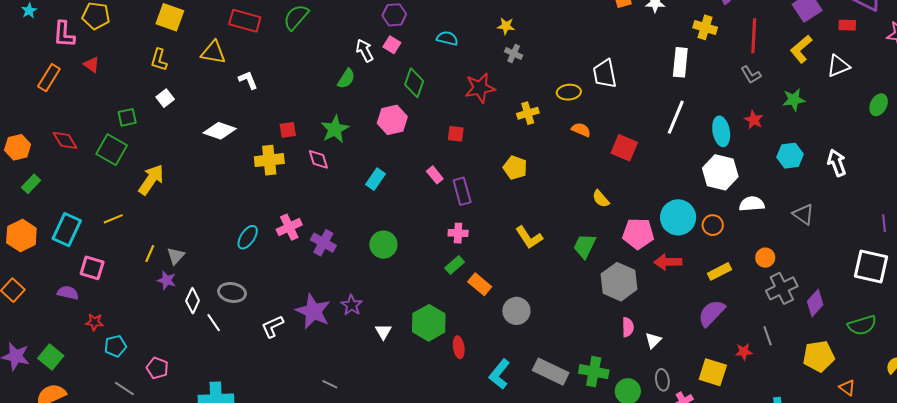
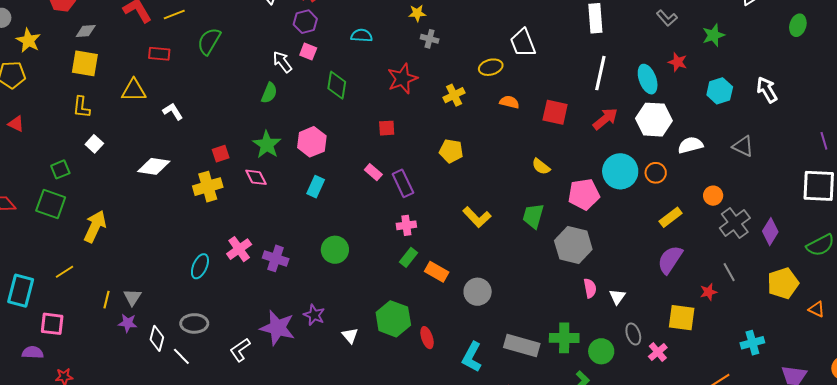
red rectangle: (245, 21) -> (159, 54), size x0.7
pink hexagon: (392, 120) -> (312, 142), moved
red arrow: (668, 262) -> (605, 119), moved, turned 152

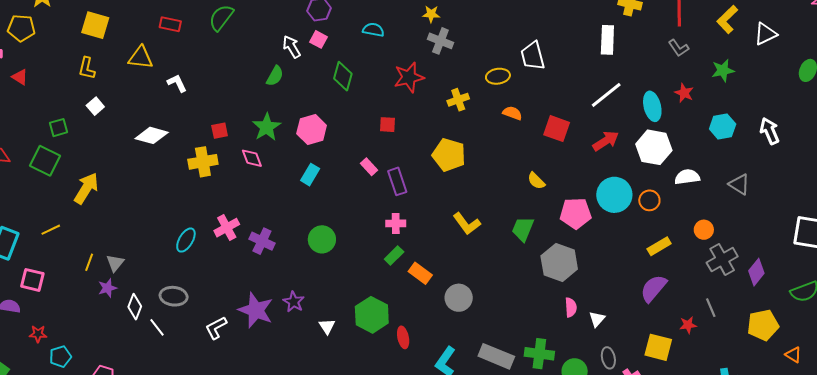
gray cross: (430, 39) -> (440, 41), size x1.4
white line: (600, 73) -> (606, 95), turned 32
yellow pentagon: (451, 151) -> (449, 155), size x1.4
purple star: (128, 323) -> (107, 288), turned -30

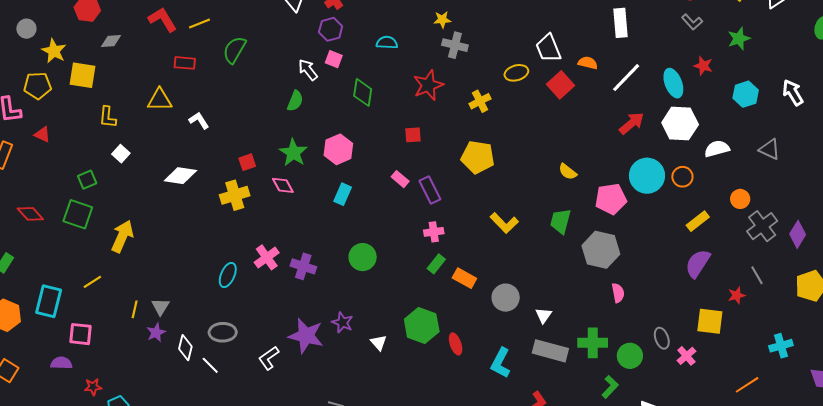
yellow square: (95, 25) -> (83, 75), moved
orange semicircle: (512, 113) -> (588, 63), moved
red square: (557, 129) -> (561, 85), moved, turned 36
white triangle: (597, 319) -> (543, 315), moved

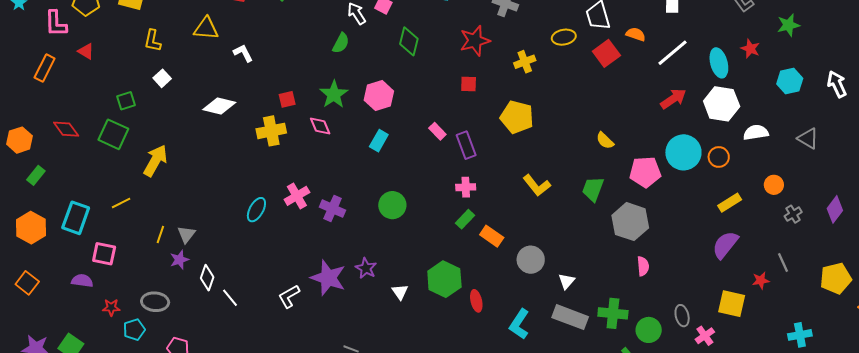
red square: (413, 135) -> (469, 84), moved
gray cross: (762, 226) -> (793, 214), size x0.6
purple diamond: (798, 234) -> (835, 209), moved
gray ellipse: (223, 332) -> (155, 302), moved

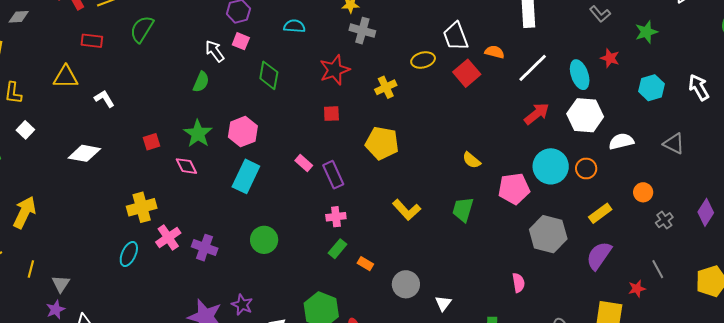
yellow cross: (271, 131) -> (142, 207), moved
cyan rectangle: (379, 141) -> (246, 176), size x1.5
gray hexagon: (630, 222) -> (548, 234), moved
yellow line: (160, 234) -> (31, 269), moved
orange rectangle: (492, 236) -> (365, 264), size x0.7

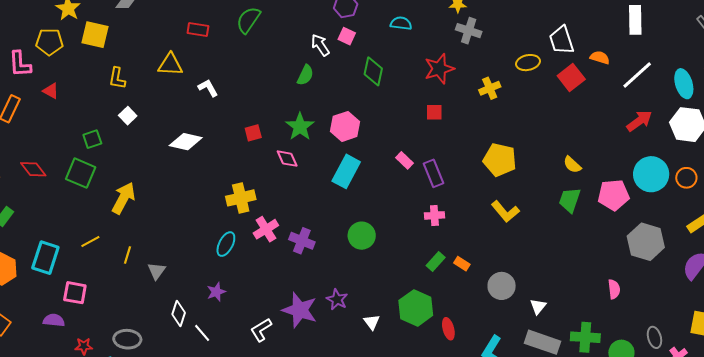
yellow pentagon: (382, 143) -> (500, 160), moved
green trapezoid: (463, 209) -> (570, 200), moved
green rectangle: (338, 249) -> (436, 261), moved
purple star: (56, 310) -> (216, 292), moved

